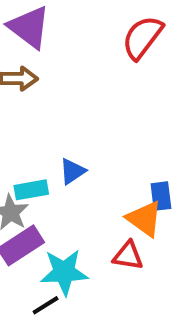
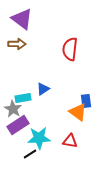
red semicircle: (142, 37) -> (70, 49), moved, turned -30
red triangle: (128, 256) -> (70, 141), moved

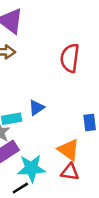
orange triangle: (78, 112) -> (69, 150), moved

